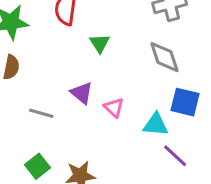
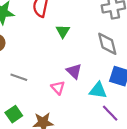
purple triangle: (82, 93) -> (74, 71), moved
pink triangle: (114, 108) -> (58, 88), moved

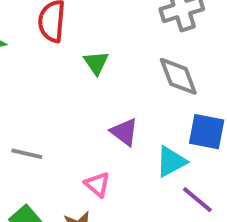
pink triangle: (58, 88) -> (97, 184), moved
cyan triangle: (98, 90) -> (171, 162), turned -30

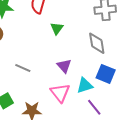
gray line: (27, 154) -> (23, 68), moved
pink triangle: (97, 184) -> (60, 93), moved, size x1.5

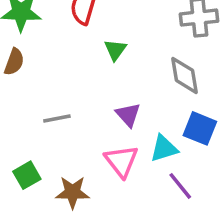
gray line: (23, 68) -> (57, 118), turned -35

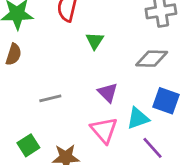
gray diamond: (185, 75) -> (152, 59), turned -76

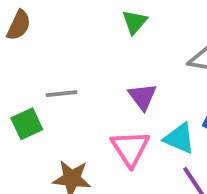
cyan triangle: (138, 118) -> (179, 138), turned 35
green square: (28, 145) -> (27, 124), moved

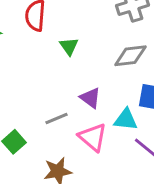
gray line: (61, 94) -> (56, 119), moved

